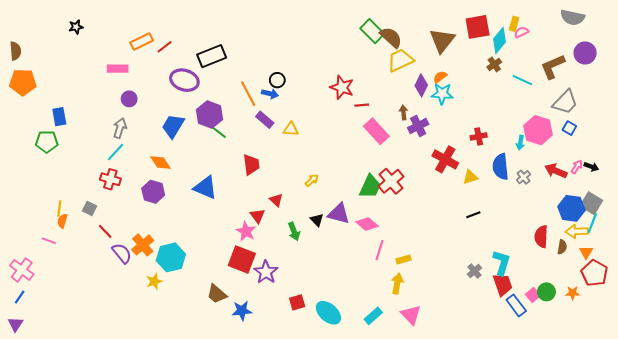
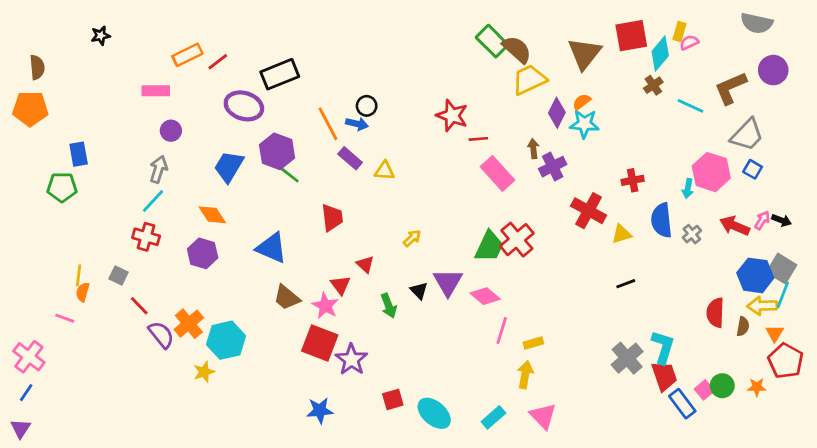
brown semicircle: (15, 51) -> (37, 67), moved
purple triangle: (339, 214) -> (448, 282), turned 45
gray cross: (474, 271) -> (627, 358), size x1.6
brown trapezoid: (217, 294) -> (287, 297), moved

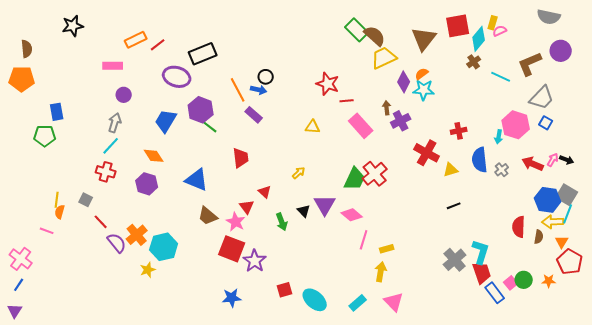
black star: (101, 36) -> (73, 26), size x1.5
yellow triangle: (385, 171) -> (313, 127), moved

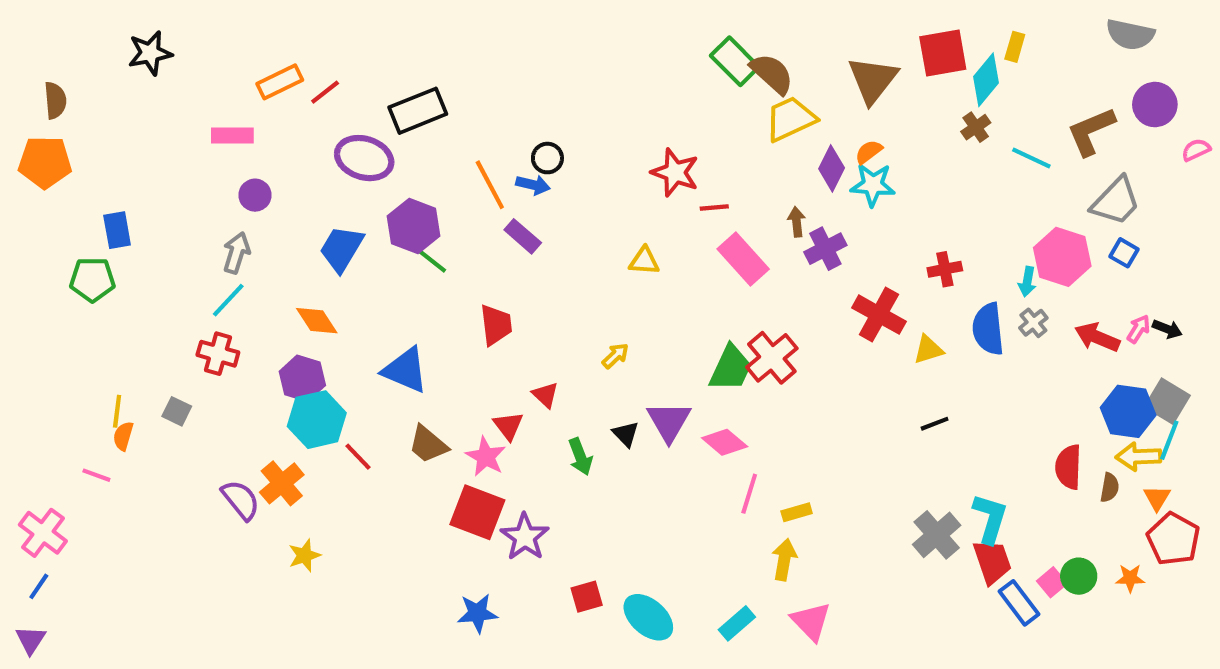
pink semicircle: (500, 31) -> (1196, 150), moved
gray cross: (502, 170) -> (1033, 323), moved
red line: (101, 222) -> (358, 457), moved
cyan hexagon: (164, 247) -> (317, 420), moved

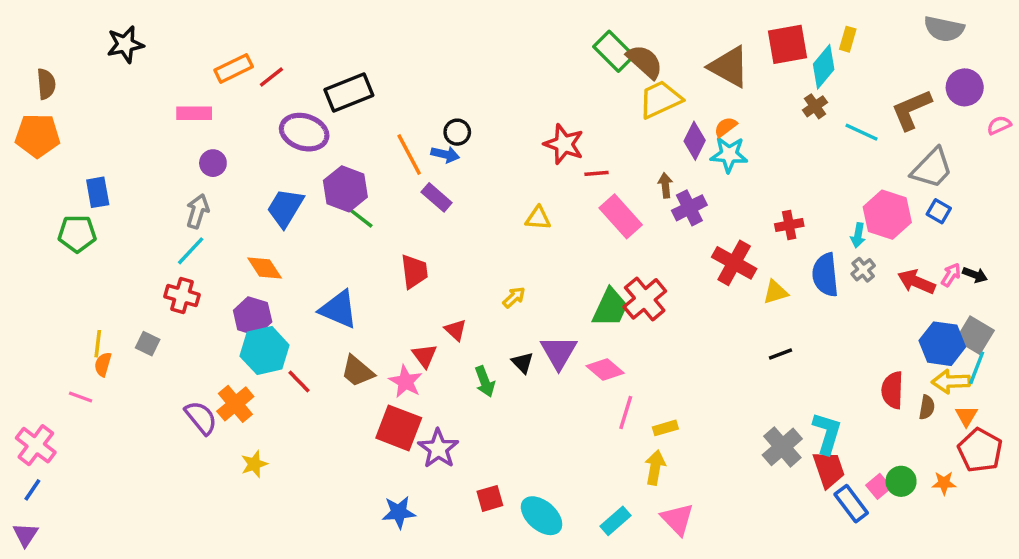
brown triangle: (873, 80) -> (729, 67), turned -39

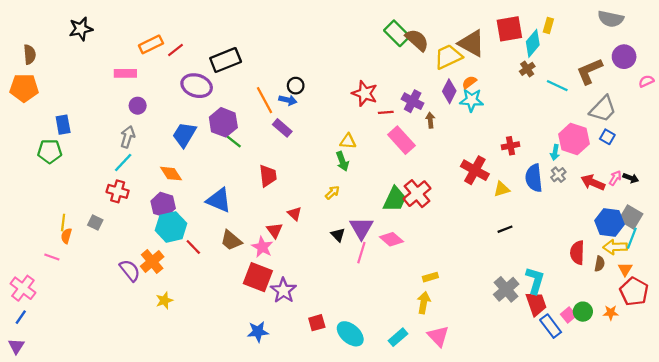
yellow trapezoid: (660, 99) -> (448, 57), moved
purple cross: (689, 208) -> (413, 101), moved, turned -35
green arrow: (485, 382) -> (342, 161), moved
pink line: (626, 412) -> (361, 253), moved

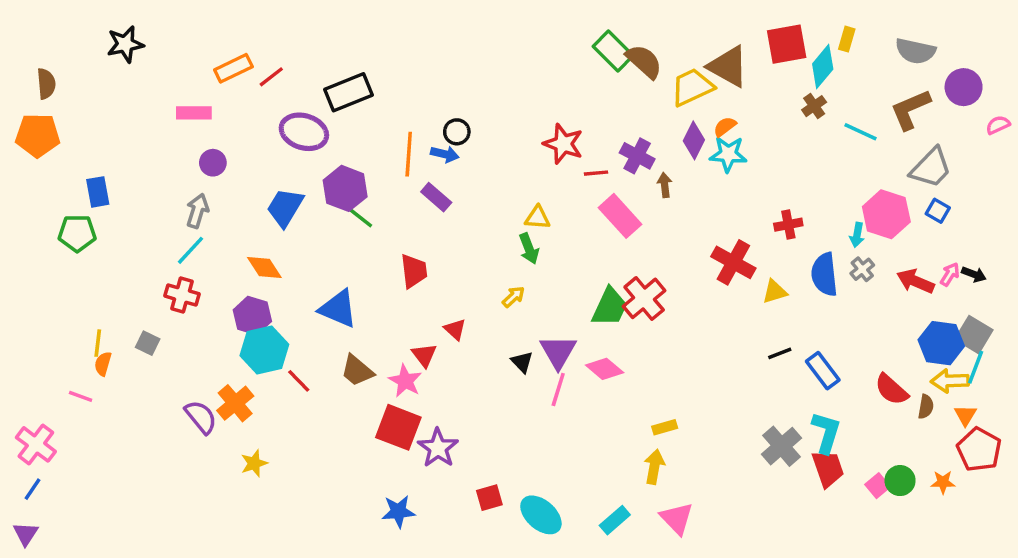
gray semicircle: (611, 19) -> (915, 51), moved
orange line: (265, 100) -> (409, 154), turned 32
red semicircle: (577, 253) -> (891, 389), turned -50
blue rectangle: (551, 326) -> (823, 371), moved

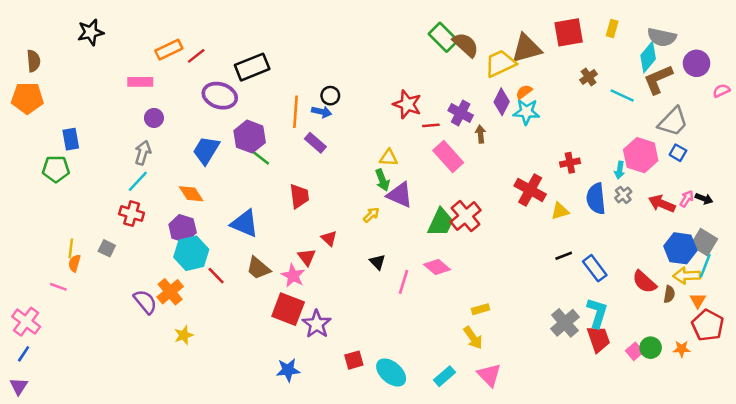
brown triangle: (728, 67) -> (526, 48), turned -44
cyan diamond: (823, 67) -> (648, 57), moved
purple triangle: (558, 352) -> (400, 195), moved, turned -36
yellow arrow: (654, 467) -> (473, 338), turned 135

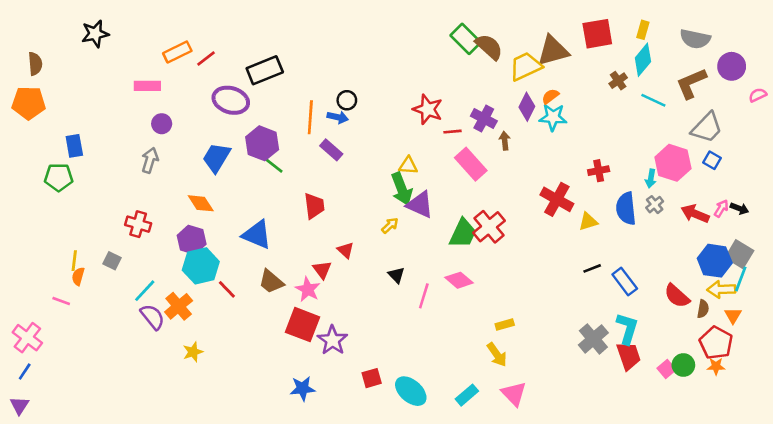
cyan diamond: (648, 57) -> (643, 60), moved
green arrow: (382, 180) -> (402, 189), size x1.4
cyan line: (138, 181) -> (145, 291), moved
red pentagon: (708, 325) -> (716, 343), moved

